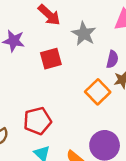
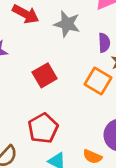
red square: (51, 59) -> (45, 75), moved

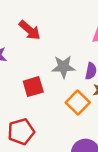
gray star: (67, 24) -> (63, 67), moved, turned -30

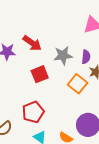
red arrow: (30, 30) -> (32, 43), moved

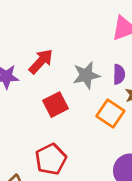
red arrow: (32, 43) -> (41, 61), turned -78

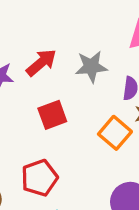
gray star: (86, 75) -> (91, 67), moved

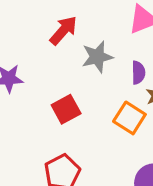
red arrow: (41, 63) -> (63, 30), moved

